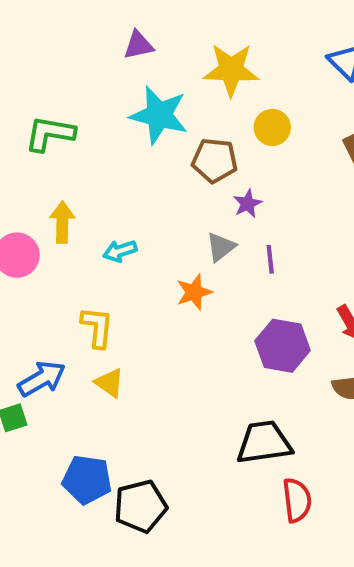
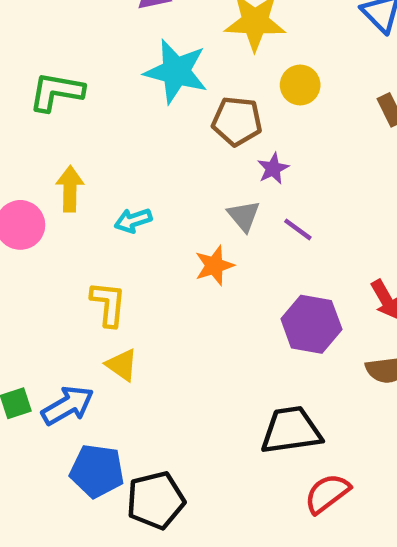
gray triangle: (221, 247) -> (244, 216), turned -32
purple line: (270, 259) -> (298, 229), turned -48
blue arrow: (42, 379) -> (68, 405), moved
red semicircle: (297, 500) -> (327, 493), turned -120

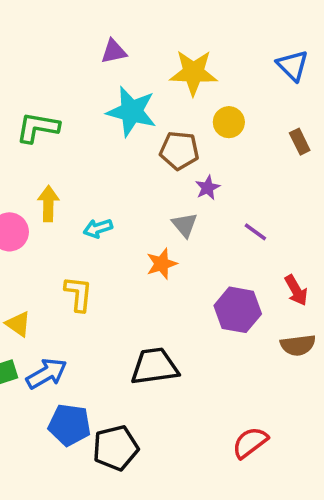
purple line: (298, 229) -> (255, 232), moved
yellow triangle: (122, 365) -> (18, 324), moved
black trapezoid: (291, 430) -> (155, 366), moved

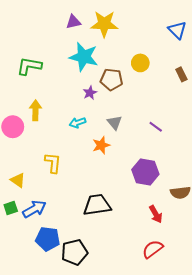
yellow star: (193, 73) -> (104, 24), moved
purple star: (208, 188) -> (90, 93), moved
cyan arrow: (98, 228) -> (78, 123), moved
red arrow: (296, 290) -> (156, 214), moved

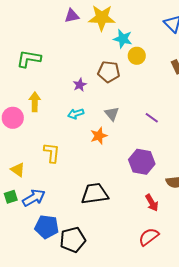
cyan star: (84, 57) -> (123, 39), moved, size x0.7
purple star: (90, 93) -> (80, 85), moved

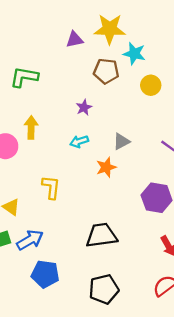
purple triangle: (72, 16) -> (75, 39), moved
yellow circle: (137, 56) -> (151, 85), moved
brown pentagon: (109, 72) -> (106, 71), moved
gray triangle: (112, 114) -> (121, 141), turned 42
black pentagon: (73, 240) -> (104, 289), moved

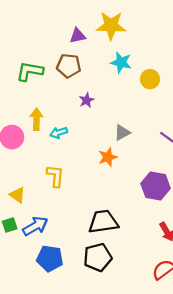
cyan star: (134, 54) -> (121, 62), moved
brown pentagon: (106, 71) -> (69, 66), moved
cyan arrow: (79, 141) -> (59, 133), moved
black pentagon: (104, 289) -> (98, 257), moved

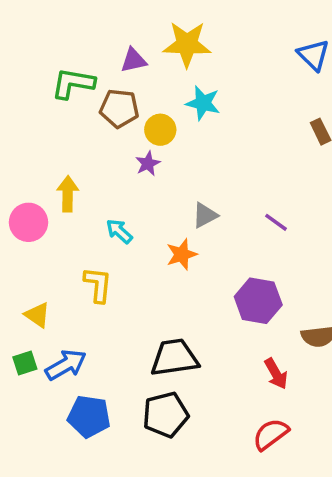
green L-shape: (30, 71) -> (73, 83), moved
yellow circle: (150, 79) -> (160, 130), moved
cyan arrow: (59, 133) -> (119, 231), moved, turned 60

